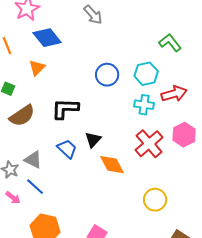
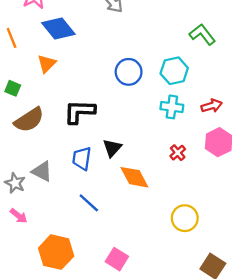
red arrow: (174, 94) -> (212, 106), moved, size x0.7
red cross: (149, 144) -> (178, 153), size x0.5
blue trapezoid: (67, 149) -> (82, 158), turned -125
blue line: (35, 187) -> (89, 203), moved

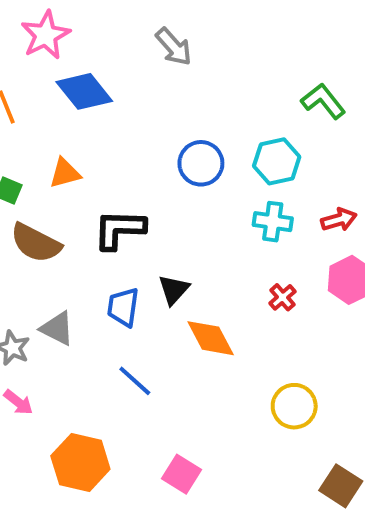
orange triangle: (47, 64) -> (65, 173), moved, turned 30
brown semicircle: (29, 120) -> (36, 243), turned 60

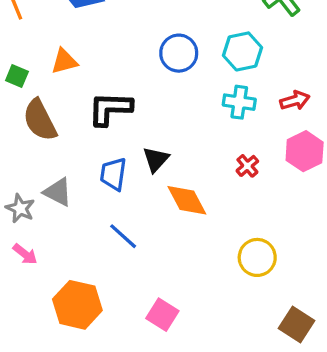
brown semicircle: (36, 243) -> (40, 120), turned 36

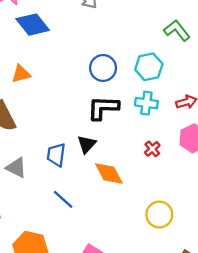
black L-shape: (110, 109) -> (103, 108), moved

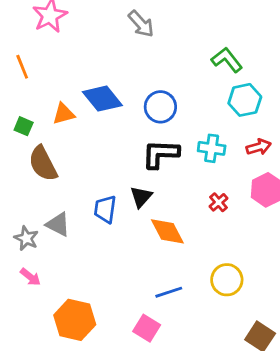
blue diamond: (33, 25) -> (102, 99), moved
green L-shape: (177, 30) -> (227, 60), moved
cyan hexagon: (149, 67) -> (245, 100), moved
blue line: (63, 199) -> (169, 292), moved, turned -60

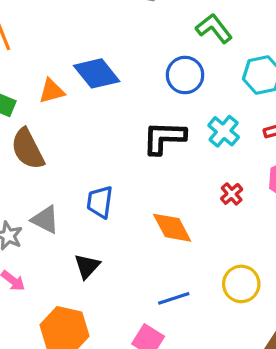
green L-shape: (227, 60) -> (214, 28), moved
blue circle: (160, 107) -> (185, 75), moved
cyan cross: (212, 148) -> (224, 131), turned 32
black triangle: (141, 197) -> (87, 266), moved

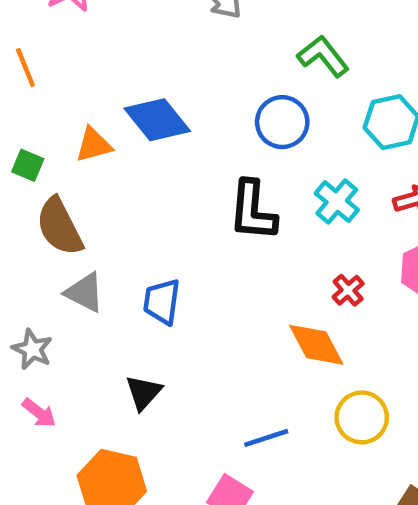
black L-shape: (164, 138) -> (253, 211), turned -87
gray triangle: (45, 220) -> (85, 292), moved
orange diamond: (172, 228) -> (316, 345), moved

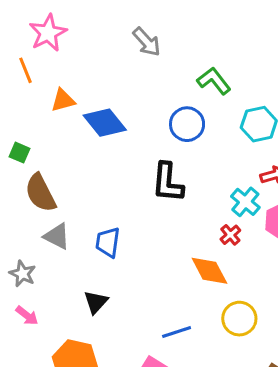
orange line: (25, 68) -> (25, 70), moved
orange triangle: (94, 145) -> (63, 100), moved
cyan cross: (337, 202) -> (245, 202), moved

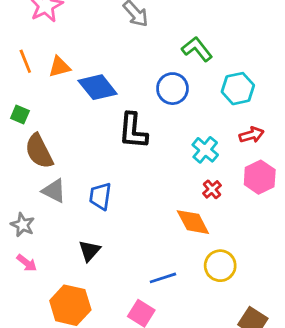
orange line: (25, 70) -> (25, 61), moved
black L-shape: (168, 182) -> (133, 131), moved
cyan cross: (245, 202) -> (205, 150), moved

